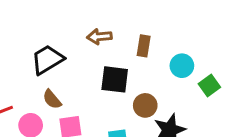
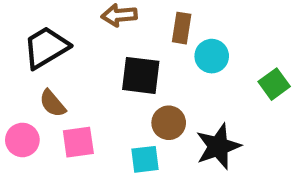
cyan circle: (182, 66) -> (212, 56), moved
brown circle: (145, 105) -> (169, 123), moved

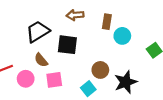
black square: (141, 75) -> (67, 45), moved
cyan square: (145, 159) -> (88, 89), turned -32

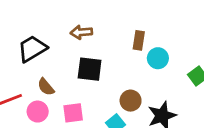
brown arrow: (75, 15) -> (81, 32), moved
black trapezoid: (38, 32) -> (32, 49), moved
brown semicircle: (41, 60) -> (46, 87), moved

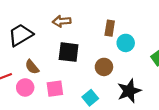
brown circle: (131, 101) -> (104, 67), moved

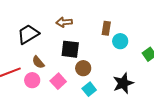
brown circle: (104, 67) -> (83, 68), moved
pink square: (55, 89) -> (58, 81), turned -35

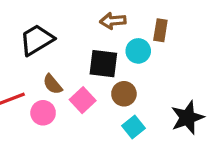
brown arrow: (64, 22) -> (113, 21), moved
cyan circle: (120, 41) -> (138, 51), moved
pink square: (58, 81) -> (83, 100), moved

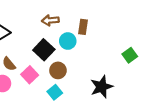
black square: (103, 64) -> (44, 50), turned 36
cyan square: (133, 127) -> (55, 92), moved

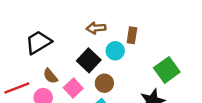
green square: (130, 55) -> (167, 70), moved, size x1.5

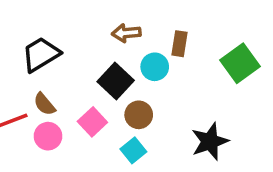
green square: (167, 70) -> (240, 63), moved
brown semicircle: (50, 76) -> (44, 104), moved

